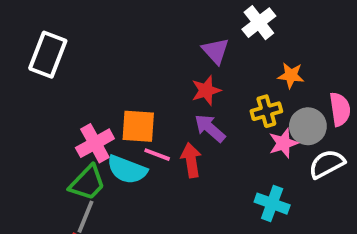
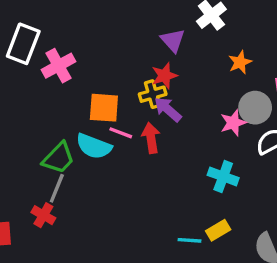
orange star: (291, 75) -> (240, 62), turned -30
yellow cross: (266, 111) -> (153, 94), moved
pink cross: (95, 143) -> (59, 66), moved

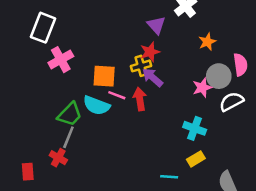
pink cross: (59, 66) -> (61, 60), moved
yellow rectangle: (218, 230) -> (196, 159), moved

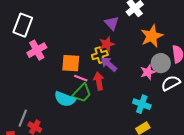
orange star: (207, 42) -> (152, 36), size x1.6
cyan semicircle: (96, 105) -> (65, 99), moved
green trapezoid: (70, 114) -> (82, 93), moved
gray line: (68, 137) -> (23, 118), moved

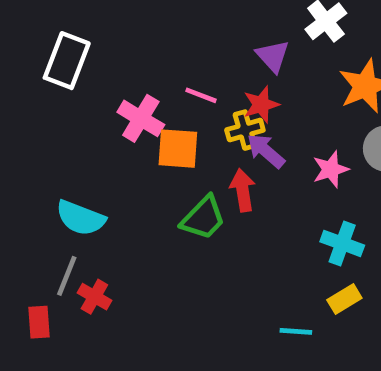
pink cross: (37, 50) -> (141, 118), moved, turned -30
pink star: (148, 72) -> (331, 169), moved
pink line: (81, 78) -> (201, 95), moved
cyan semicircle: (65, 99) -> (81, 218), moved

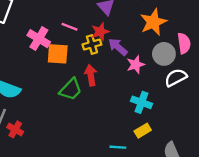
purple arrow: (266, 151) -> (118, 47), moved

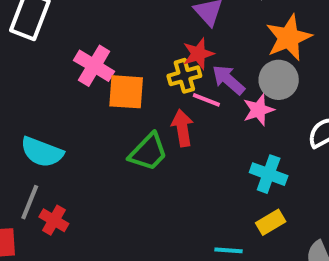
pink line: (70, 27) -> (206, 100), moved
gray circle: (164, 54) -> (279, 80), moved

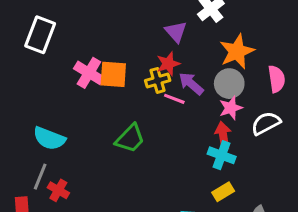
orange square: (126, 92) -> (113, 74), moved
pink star: (259, 110) -> (231, 108), moved
red arrow: (182, 128) -> (223, 135), moved

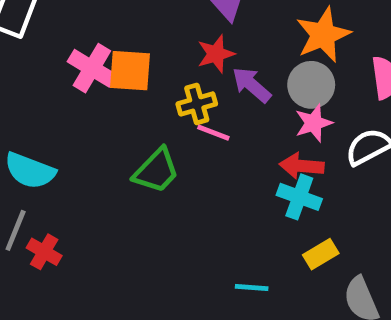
yellow cross: (158, 80) -> (197, 104), moved
pink line: (174, 99) -> (213, 133), moved
red arrow: (223, 135) -> (302, 166), turned -76
yellow rectangle: (223, 192) -> (321, 254), moved

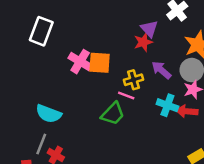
red star: (216, 54) -> (143, 42), moved
pink line: (213, 133) -> (126, 96), moved
cyan cross: (299, 197) -> (167, 105), moved

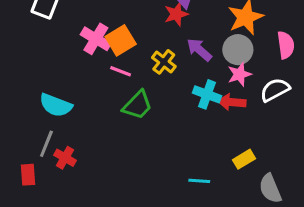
orange square: (100, 63) -> (121, 40), turned -35
yellow cross: (133, 80) -> (164, 62), turned -36
pink line: (126, 96) -> (121, 71), moved

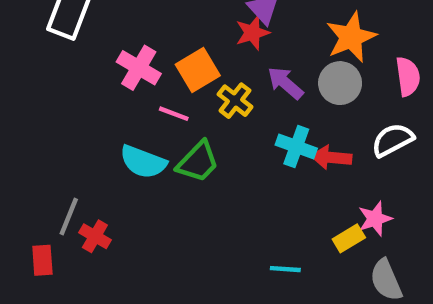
orange square: (121, 40) -> (198, 70), moved
pink star: (239, 74) -> (375, 219), moved
cyan semicircle: (56, 105) -> (143, 162), moved

